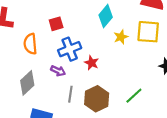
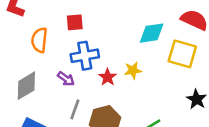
cyan diamond: (106, 16) -> (152, 33), moved, turned 30
yellow star: (121, 37) -> (133, 70), moved

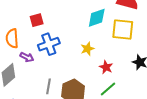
red star: (108, 77) -> (106, 67), moved
purple arrow: (66, 79) -> (27, 57), moved

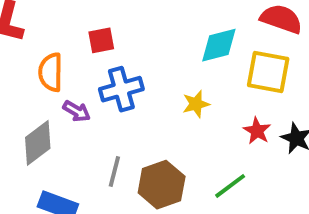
red star: (106, 67) -> (257, 131), moved

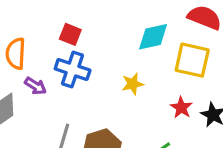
red square: (101, 40) -> (70, 34), moved, turned 30
blue cross: (121, 89) -> (73, 70), turned 32

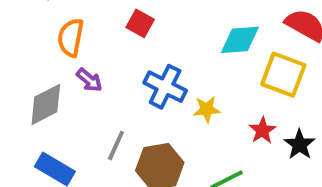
blue cross: (73, 70) -> (165, 87), moved
yellow star: (133, 84) -> (207, 109), moved

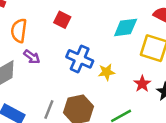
gray line: (116, 146) -> (49, 110), moved

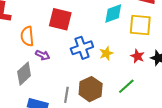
red square: (62, 20) -> (60, 19), size x1.6
blue cross: (80, 59) -> (82, 48), turned -30

